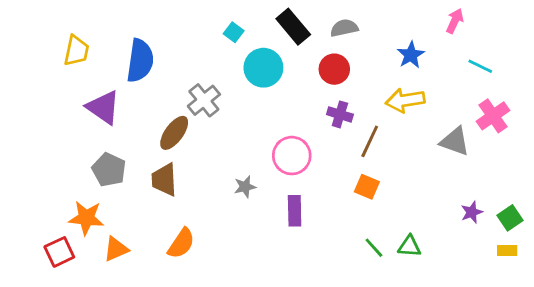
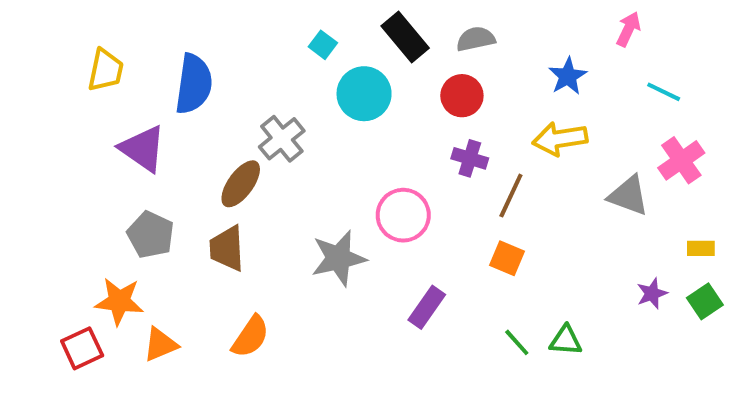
gray star: (245, 187) -> (339, 258), size x1.8
purple rectangle: (295, 211) -> (427, 307), moved, turned 36
yellow rectangle: (507, 250) -> (701, 248), moved

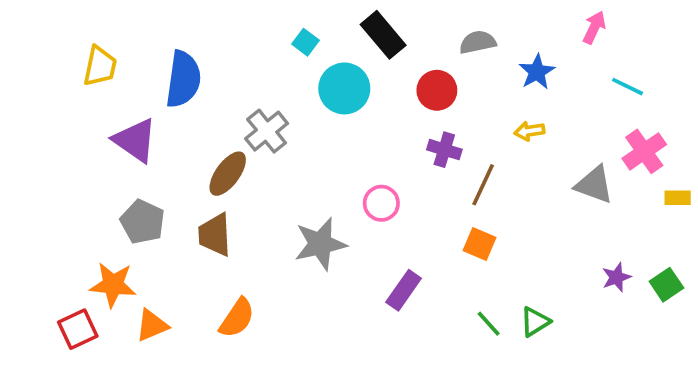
gray semicircle: (476, 39) -> (478, 42), moved
yellow arrow: (560, 139) -> (529, 131), size x0.6
pink circle: (403, 215) -> (381, 203), size x0.7
yellow rectangle: (701, 248) -> (678, 198), moved
green triangle: (566, 340) -> (535, 322), turned -36

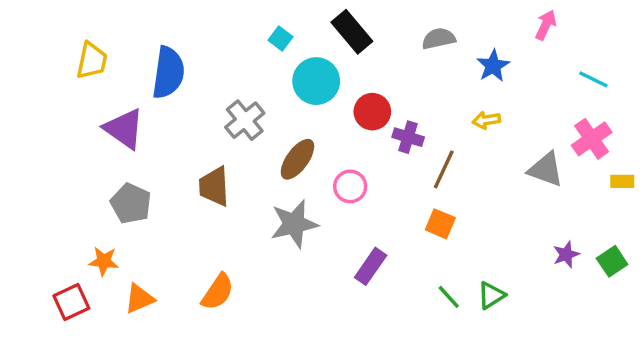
cyan line: (628, 87) -> (593, 79), moved
red circle: (437, 90) -> (372, 112), moved
brown ellipse: (228, 174) -> (297, 159), moved
brown trapezoid: (215, 235) -> (214, 186), moved
orange star: (113, 285) -> (104, 261), size x0.7

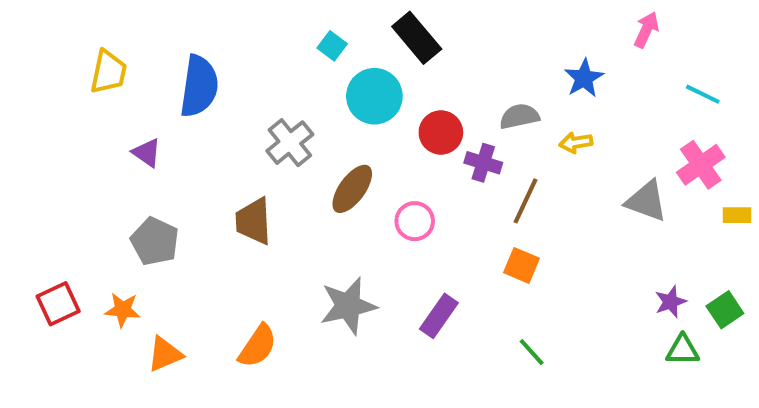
gray semicircle: (439, 39) -> (519, 116), moved
purple triangle: (124, 129) -> (147, 153), size x0.6
gray star: (294, 224) -> (348, 306), moved
green triangle: (491, 295) -> (683, 350), moved, turned 32
red square: (71, 302) -> (58, 304), moved

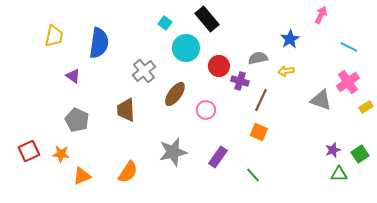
yellow rectangle: (737, 215) -> (366, 107), turned -32
green line: (532, 352) -> (253, 175), moved

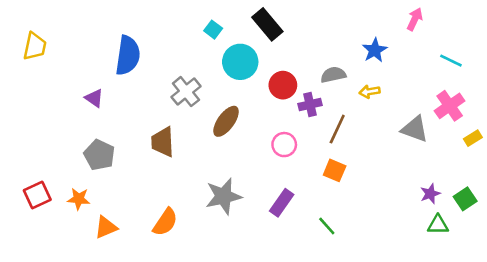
yellow trapezoid: (54, 36) -> (35, 46), moved
purple cross: (240, 81) -> (310, 105), turned -30
pink circle: (206, 110) -> (284, 145), moved

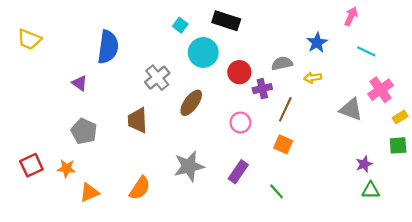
black rectangle: (267, 24) -> (226, 21), turned -32
yellow trapezoid: (35, 46) -> (29, 39), turned 100
cyan line: (451, 61) -> (366, 51), moved
green square: (465, 199) -> (398, 145), moved, turned 30

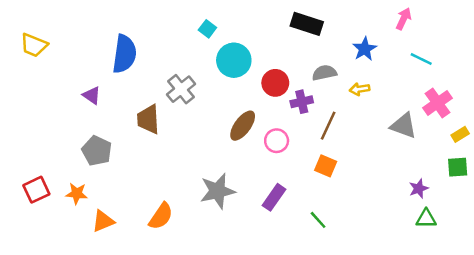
black rectangle: (226, 21) -> (307, 24), moved
brown ellipse: (191, 103) -> (243, 126), moved
brown trapezoid: (138, 120) -> (148, 119), moved

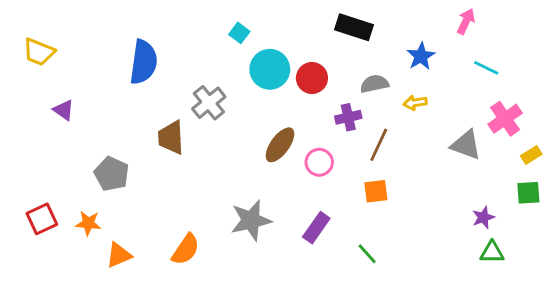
red circle: (275, 83) -> (312, 78), moved
purple triangle: (92, 95) -> (64, 110), moved
orange square: (326, 166) -> (376, 191), turned -30

